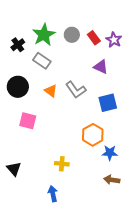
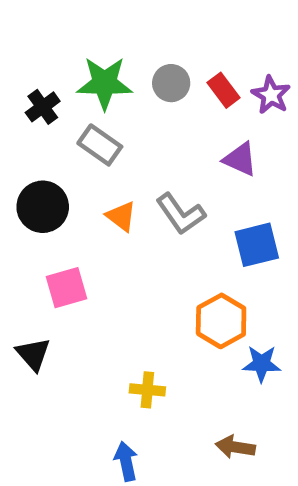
green star: (44, 35) -> (105, 83), turned 30
pink square: (28, 121) -> (66, 288), turned -30
black triangle: (14, 169) -> (33, 354), moved
brown arrow: (112, 180) -> (235, 447), moved

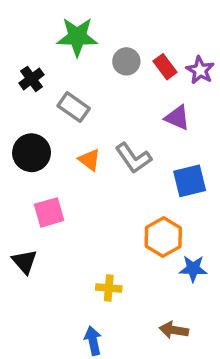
green star: (105, 83) -> (77, 37), moved

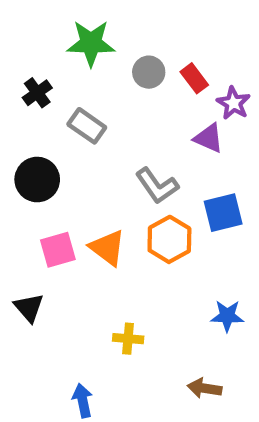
purple star: (200, 70) -> (233, 103), moved
orange triangle: (89, 160) -> (107, 248), moved, size x1.4
orange hexagon: (163, 237) -> (169, 239), moved
blue arrow: (93, 341) -> (83, 401), moved

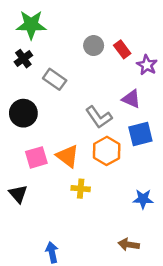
green star: (91, 43) -> (31, 25), moved
purple triangle: (209, 138) -> (131, 99), moved
yellow cross: (128, 339) -> (81, 189), moved

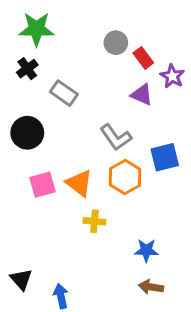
gray circle: (94, 46) -> (116, 43), moved
purple triangle: (131, 99) -> (142, 95), moved
black triangle: (18, 194) -> (21, 279), moved
blue star: (143, 199) -> (146, 250), moved

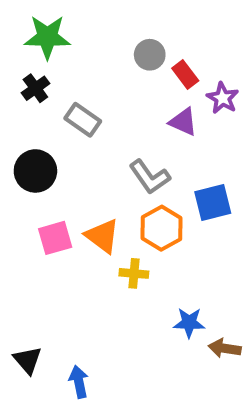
yellow cross: (94, 221) -> (134, 273), moved
brown arrow: (151, 287) -> (225, 348), moved

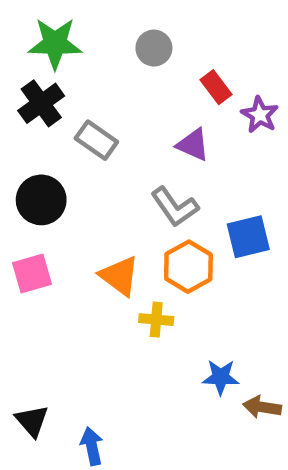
gray circle: (150, 55) -> (154, 48), moved
black cross: (35, 88) -> (41, 103), size x1.4
purple triangle: (183, 122) -> (193, 145), moved
pink square: (55, 238) -> (32, 274), moved

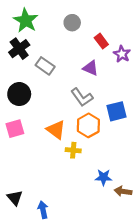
green star: (55, 43) -> (26, 21), turned 30

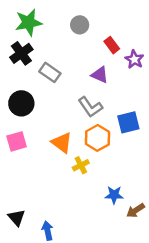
green star: (26, 21) -> (28, 22), turned 30
yellow cross: (73, 150) -> (81, 165), turned -32
brown arrow: (123, 191) -> (136, 210), turned -42

